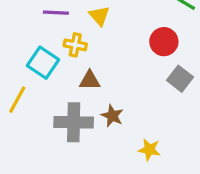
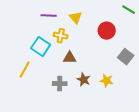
red circle: (164, 42) -> (107, 31), moved
gray cross: (74, 122) -> (60, 84), size x0.6
yellow star: (149, 150) -> (107, 81), moved

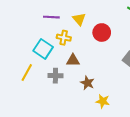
red circle: (107, 31) -> (102, 33), moved
yellow star: (107, 81) -> (103, 101), moved
gray cross: (60, 84) -> (55, 76), moved

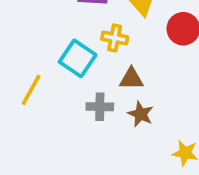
yellow line: (27, 73) -> (31, 90), moved
brown star: (87, 83) -> (141, 114), moved

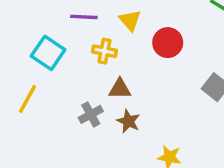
cyan square: (78, 58) -> (48, 53), moved
gray cross: (100, 107) -> (91, 114), turned -30

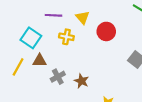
brown triangle: (120, 89) -> (40, 61), moved

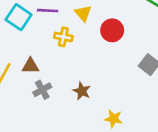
cyan square: (31, 38) -> (19, 17), moved
gray cross: (58, 77) -> (42, 90), moved

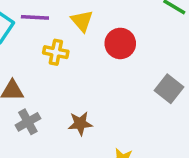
brown star: (82, 91) -> (80, 124), turned -30

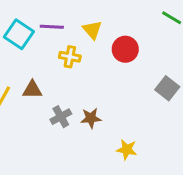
gray cross: (28, 122) -> (61, 117), moved

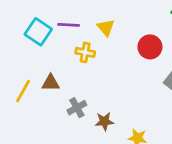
red circle: (125, 49) -> (150, 47), moved
brown star: (91, 118) -> (104, 121), moved

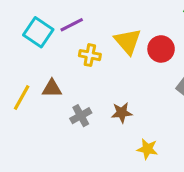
purple line: (69, 25) -> (72, 25), turned -30
yellow triangle: (106, 28) -> (128, 41), moved, size x1.4
brown star: (104, 121) -> (122, 113), moved

